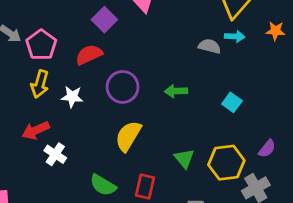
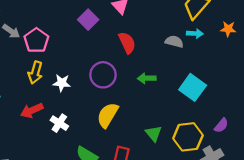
red semicircle: (89, 55) -> (127, 43), moved, turned 90
cyan square: (232, 102) -> (193, 87), size x1.6
white cross: (55, 154) -> (59, 123), moved

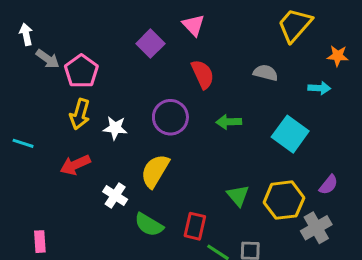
cyan arrow: (195, 34) -> (319, 88), moved
yellow semicircle: (108, 115) -> (155, 171), moved
white cross: (59, 123) -> (115, 196), moved

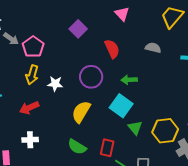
pink triangle: (193, 25) -> (122, 14), moved
cyan square: (290, 134) -> (121, 106), moved
white cross: (115, 196) -> (30, 140), moved, turned -35

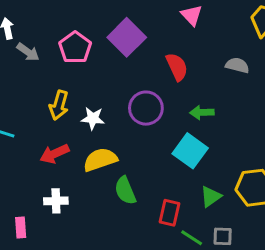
purple square: (78, 29) -> (127, 37), size x1.4
pink pentagon: (33, 47) -> (75, 48), moved
yellow semicircle: (81, 112) -> (100, 160), moved, turned 40
green triangle: (135, 128) -> (211, 197), moved, turned 35
green semicircle: (77, 147) -> (125, 191), moved, turned 36

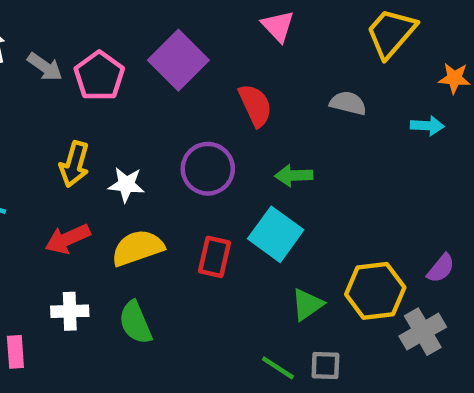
gray arrow: (28, 52) -> (45, 67), moved
green semicircle: (125, 191) -> (135, 323), moved
red rectangle: (169, 213) -> (215, 257), moved

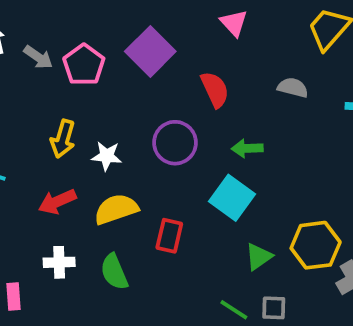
red rectangle: (215, 257) -> (169, 236), moved

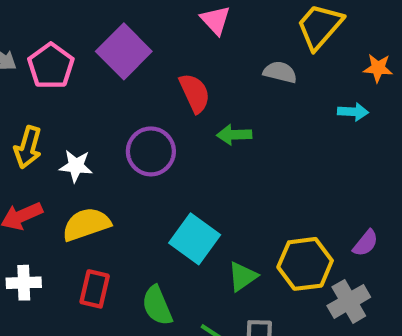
gray semicircle: (293, 88) -> (280, 72), moved
green arrow: (247, 148) -> (234, 135), moved
cyan square: (232, 198) -> (195, 239), moved
red rectangle: (169, 236) -> (95, 289), moved
green semicircle: (114, 272) -> (157, 306), moved

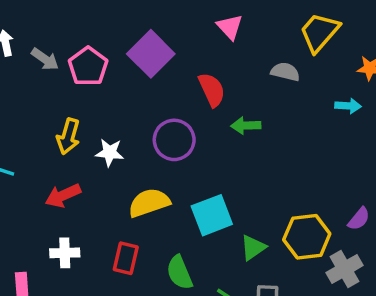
yellow semicircle: (86, 224) -> (149, 203), moved
cyan square: (195, 239) -> (212, 215), turned 33

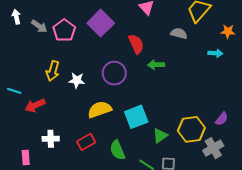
red arrow: (63, 195) -> (35, 105), moved
red rectangle: (126, 258) -> (86, 142), turned 48

